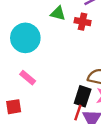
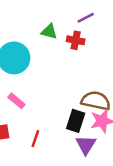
red line: (78, 113) -> (35, 139), moved

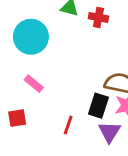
red line: (35, 139) -> (68, 125), moved

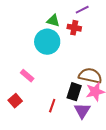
cyan circle: (31, 37) -> (47, 42), moved
red square: (17, 118) -> (15, 101), turned -32

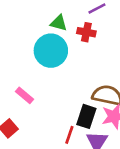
red line: (52, 106) -> (69, 135), moved

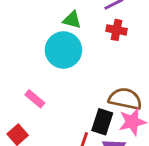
red cross: (86, 32) -> (117, 30), moved

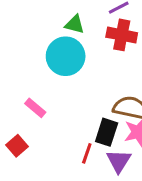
red cross: (117, 30) -> (122, 35), size x1.4

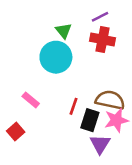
green triangle: (75, 24) -> (63, 31), turned 36
red line: (87, 153) -> (74, 106), moved

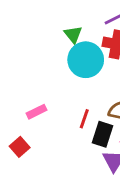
cyan circle: (56, 57) -> (86, 60), moved
pink rectangle: (31, 100) -> (36, 112), turned -66

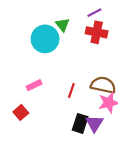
cyan circle: (86, 60) -> (45, 39), moved
black rectangle: (103, 134) -> (80, 123), moved

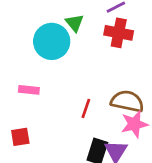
pink rectangle: (34, 85) -> (29, 90), moved, turned 32
red square: (21, 112) -> (20, 137), turned 32

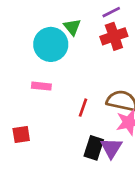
red cross: (119, 33) -> (114, 36), turned -30
pink rectangle: (29, 90) -> (41, 86), moved

